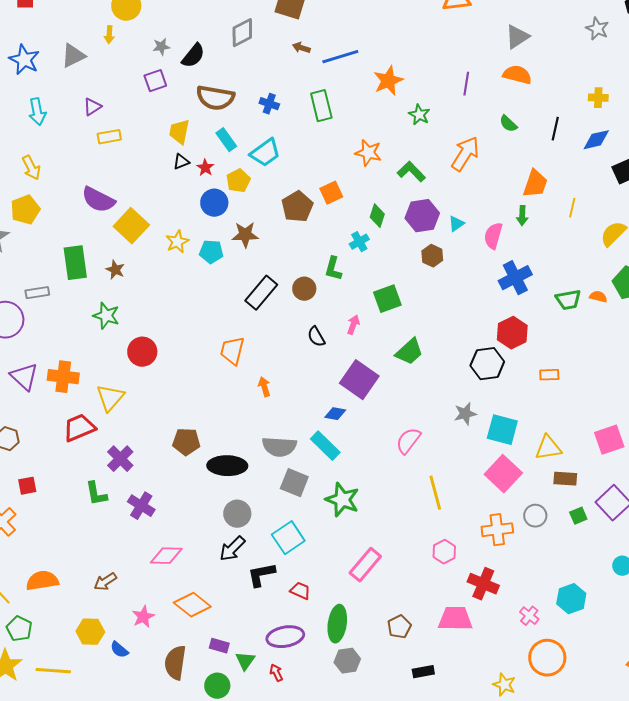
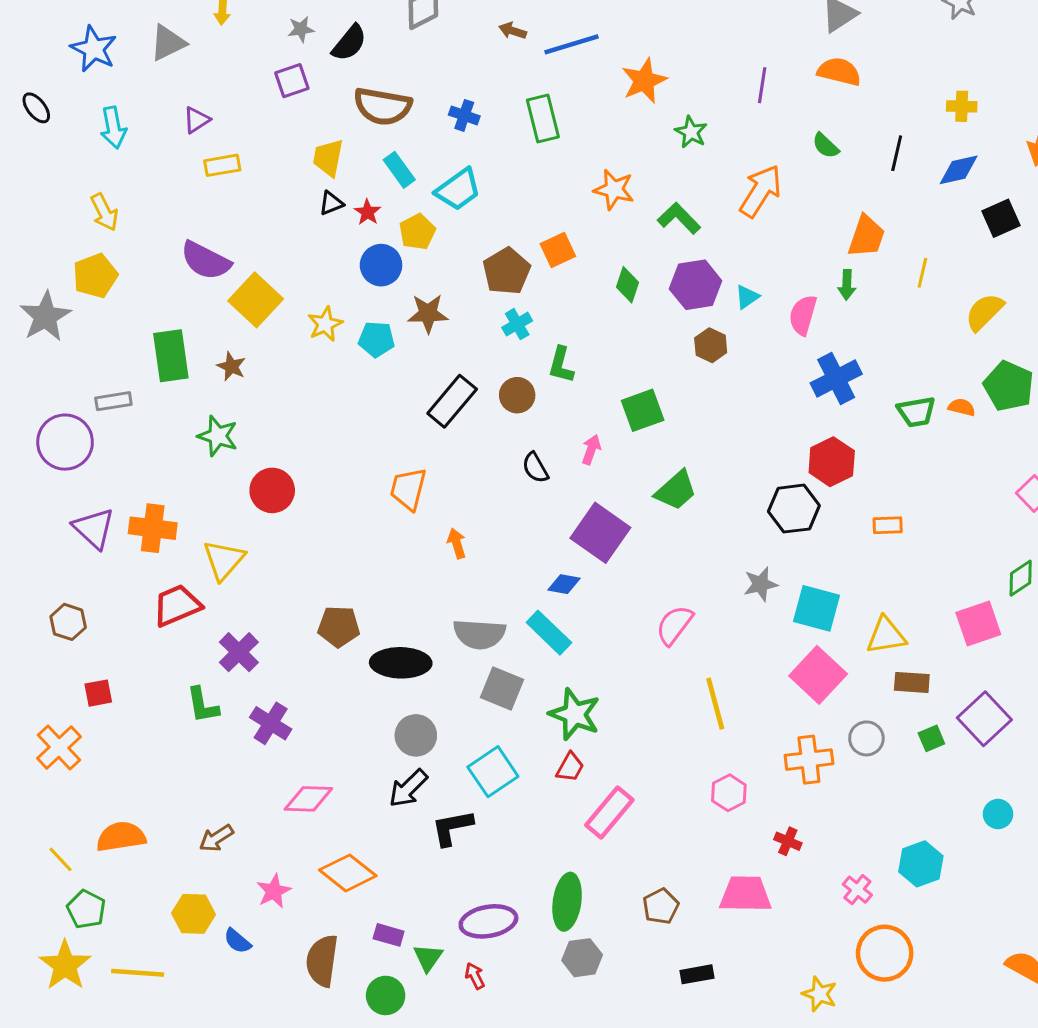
cyan cross: (359, 242) -> (517, 324), moved
red cross: (483, 584) -> (788, 841), size x0.6
red trapezoid: (300, 591) -> (570, 767), moved, turned 95

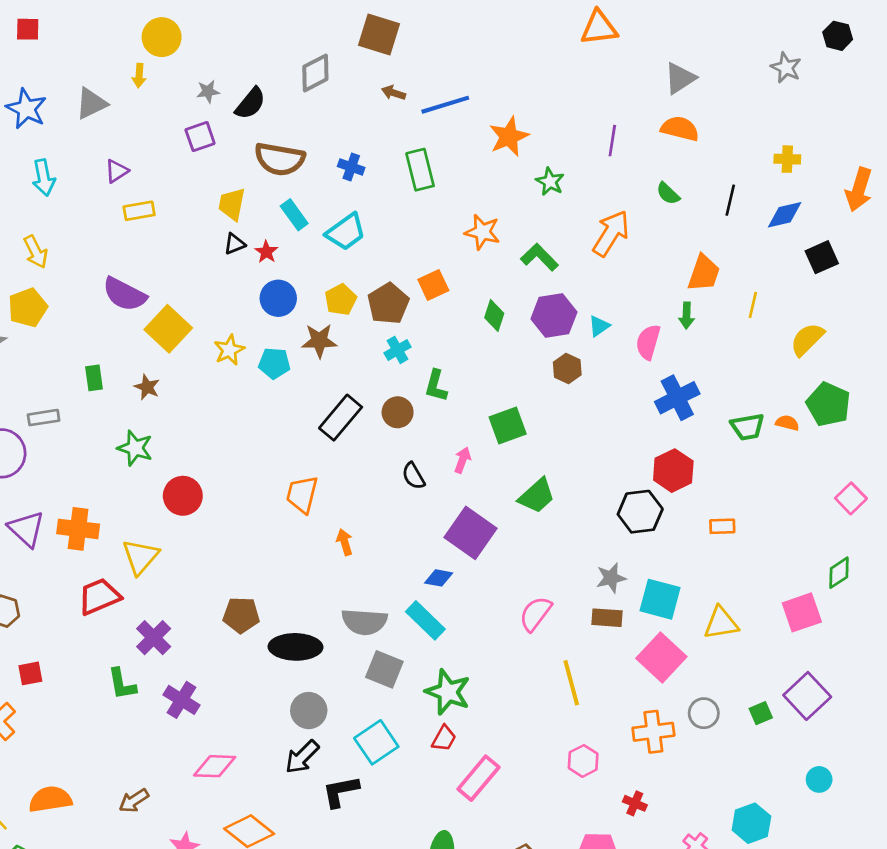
yellow pentagon: (417, 232) -> (341, 300), moved
green rectangle: (171, 356) -> (94, 378), size x0.6
brown rectangle: (912, 682) -> (607, 618), moved

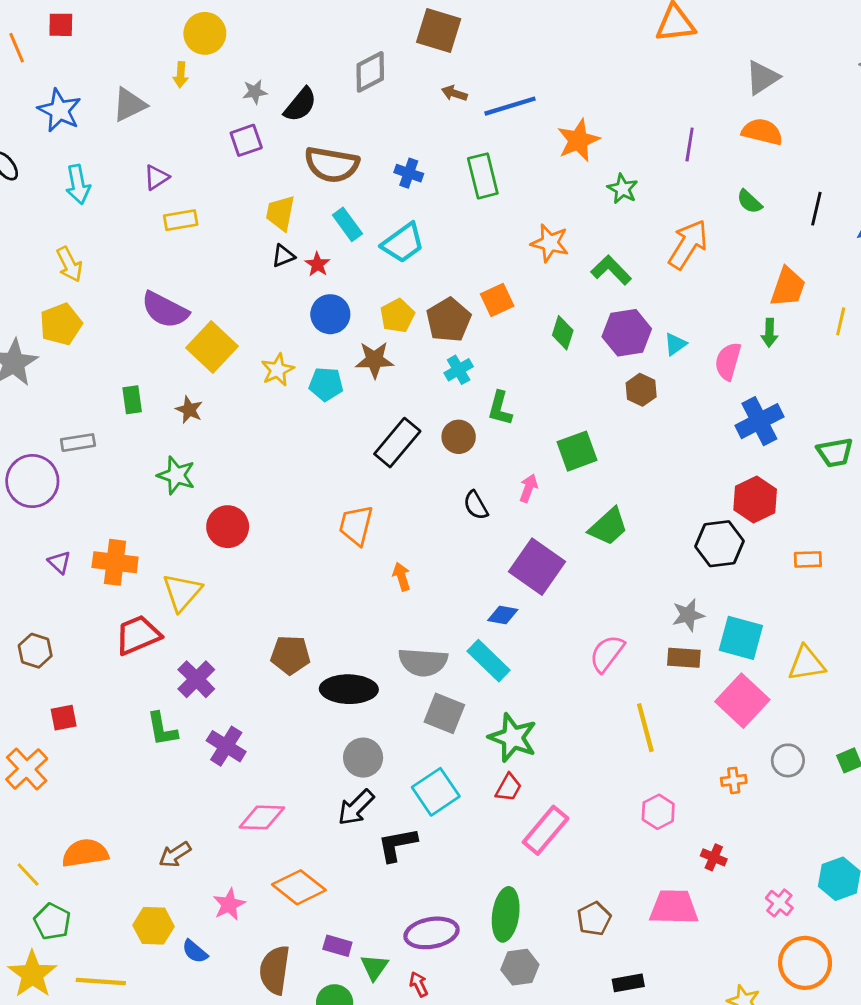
purple triangle: (26, 529) -> (59, 562), size x0.6
orange cross: (653, 732) -> (734, 780), size x0.6

